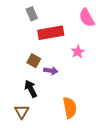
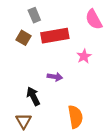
brown square: (34, 61) -> (24, 38), moved

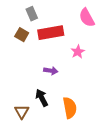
black arrow: (33, 96) -> (42, 98), moved

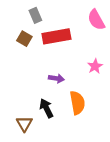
pink star: (78, 52) -> (95, 66), moved
orange semicircle: (70, 108) -> (77, 103), moved

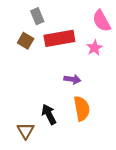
pink star: (95, 66) -> (95, 48), moved
purple arrow: (56, 78) -> (72, 79), moved

